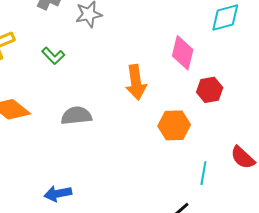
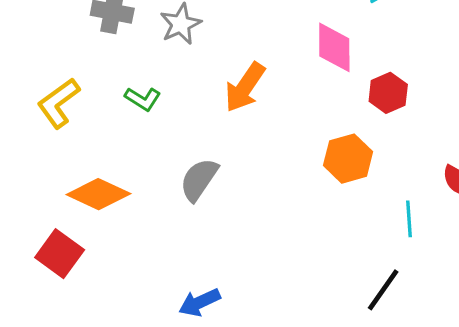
orange arrow: (136, 82) -> (245, 87), moved, turned 56
gray semicircle: (76, 116) -> (199, 180), turned -36

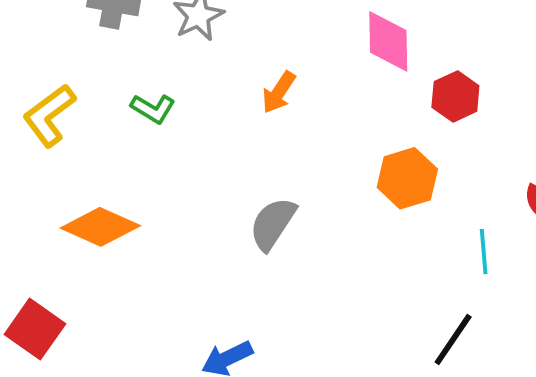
orange arrow: (245, 87) -> (279, 92), size x0.7
gray semicircle: (199, 180) -> (273, 224), moved
red square: (60, 254) -> (35, 329), moved

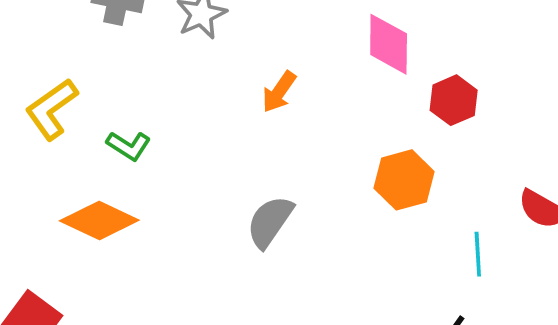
green L-shape: (153, 109) -> (129, 146), moved

